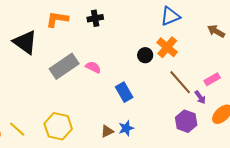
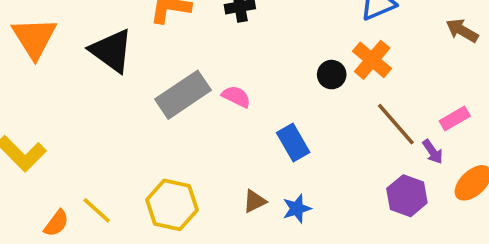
brown triangle: (107, 131) -> (255, 201), moved

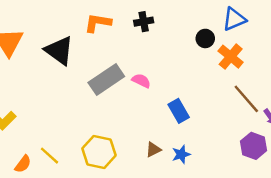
black circle: (332, 75) -> (205, 38), moved

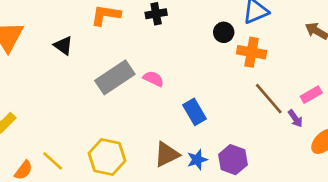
black triangle: (59, 51) -> (63, 46), size x0.6
orange cross: (231, 57) -> (252, 52), turned -30
purple hexagon: (254, 146) -> (233, 160), moved
brown triangle: (153, 150) -> (167, 154), size x1.5

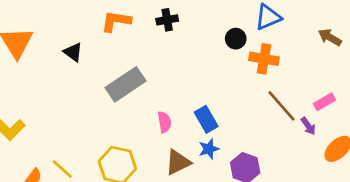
pink semicircle: (153, 79) -> (164, 122), moved, turned 54
blue star: (197, 160) -> (209, 149), moved

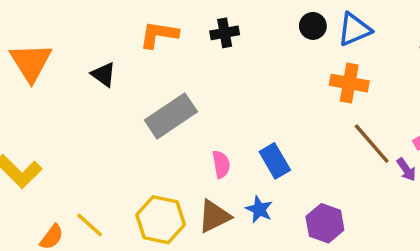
black circle: (236, 39) -> (313, 26), moved
blue star: (209, 149) -> (259, 209), moved, turned -30
brown triangle: (178, 162) -> (214, 216), moved

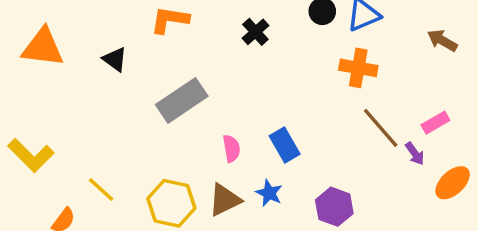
black cross: (225, 33) -> (255, 32), moved, turned -32
orange triangle: (31, 62) -> (43, 47), turned -51
yellow line: (90, 225) -> (101, 190), moved

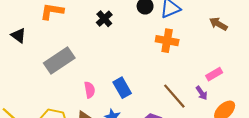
brown line: (381, 128) -> (174, 96), moved

